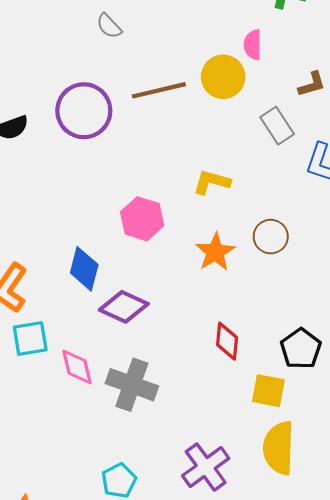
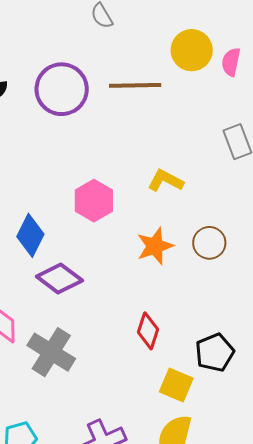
yellow circle: (223, 77) -> (192, 50), moved

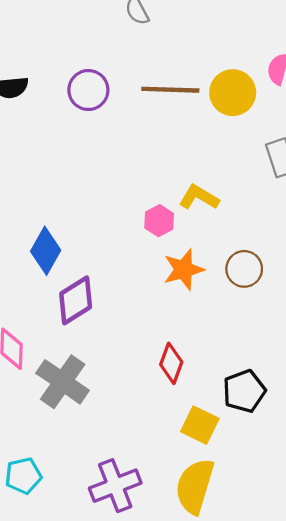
yellow circle: (192, 50) -> (233, 93), moved
purple circle: (62, 89) -> (88, 90), size x0.7
pink hexagon: (94, 201) -> (159, 221), moved, size x0.7
purple diamond: (59, 278) -> (76, 300), turned -72

